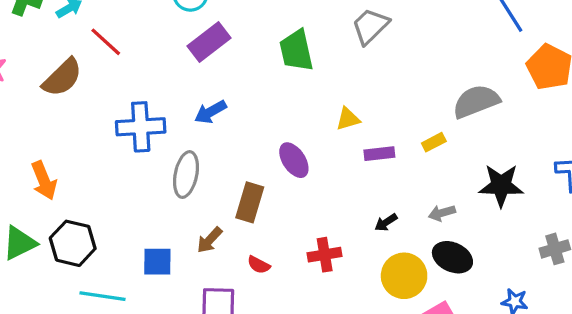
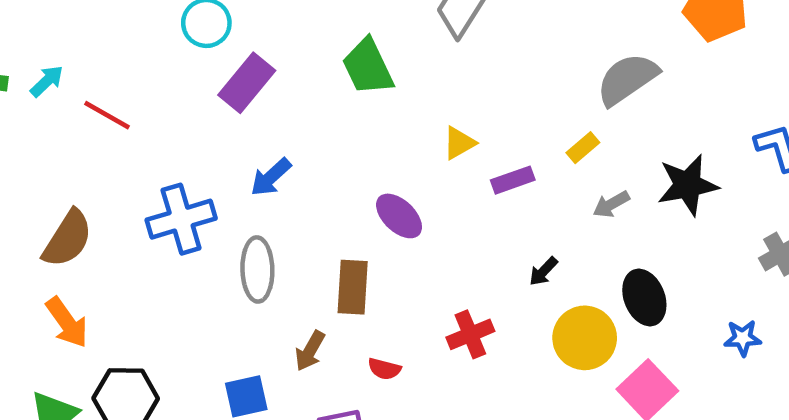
brown semicircle: (62, 77) -> (68, 239), moved
gray arrow: (442, 213) -> (611, 204), moved
black ellipse: (452, 257) -> (644, 298), turned 57

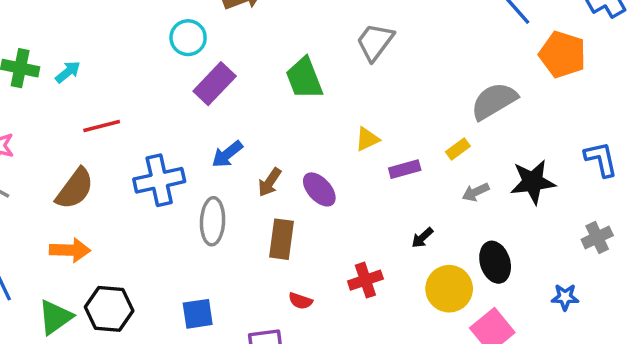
red line: (107, 115) -> (102, 126), moved, turned -48
orange arrow: (67, 322) -> (70, 250), turned -57
brown arrow: (310, 351) -> (270, 182), moved

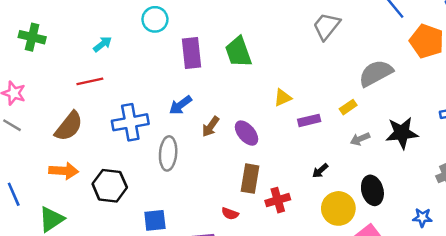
gray trapezoid: (375, 42) -> (326, 26), moved
cyan arrow: (68, 72) -> (103, 44), moved
purple rectangle: (215, 84) -> (192, 53), moved, turned -52
brown rectangle: (282, 239) -> (250, 179), moved
black hexagon: (109, 309) -> (110, 186), moved

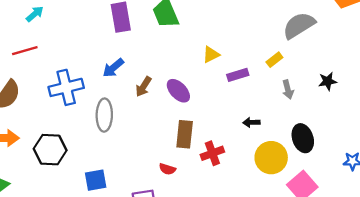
black star: (402, 133) -> (328, 81), size x0.6
gray arrow: (360, 139) -> (288, 89), turned -78
black arrow: (320, 171) -> (251, 122), turned 42

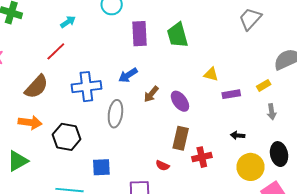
red line: (25, 51) -> (56, 51), turned -35
yellow triangle: (211, 55) -> (211, 74), turned 35

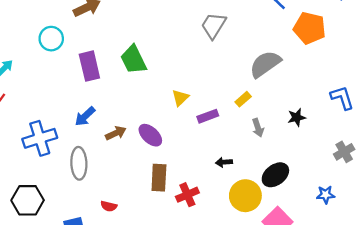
yellow triangle: (211, 74) -> (180, 98), turned -49
brown arrow: (151, 94) -> (116, 133), turned -144
black ellipse: (279, 154) -> (275, 175), turned 75
red semicircle: (162, 166) -> (109, 206), moved

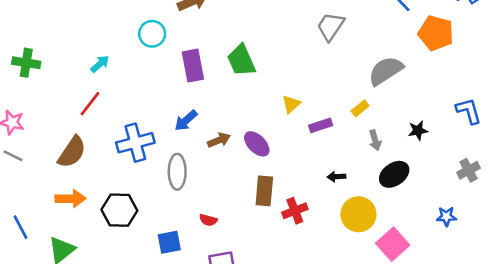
black ellipse: (275, 175) -> (394, 174), moved

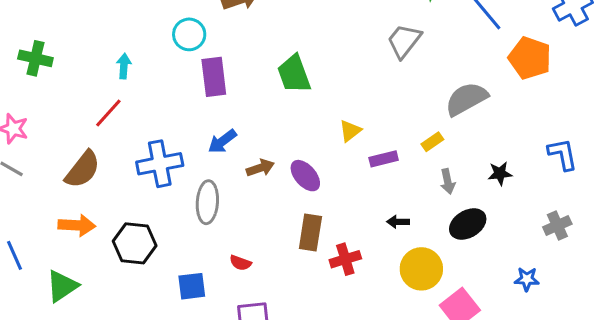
cyan arrow: (100, 64) -> (124, 66), turned -48
purple rectangle: (193, 66) -> (214, 77), moved

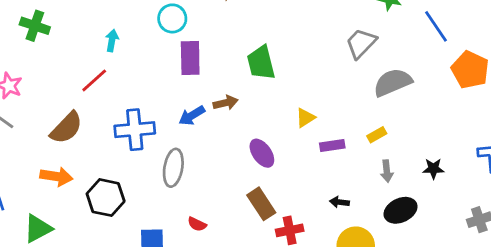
gray semicircle: (466, 99) -> (393, 82), moved
brown arrow: (260, 168) -> (226, 103), moved
brown rectangle: (310, 233) -> (261, 204), turned -48

